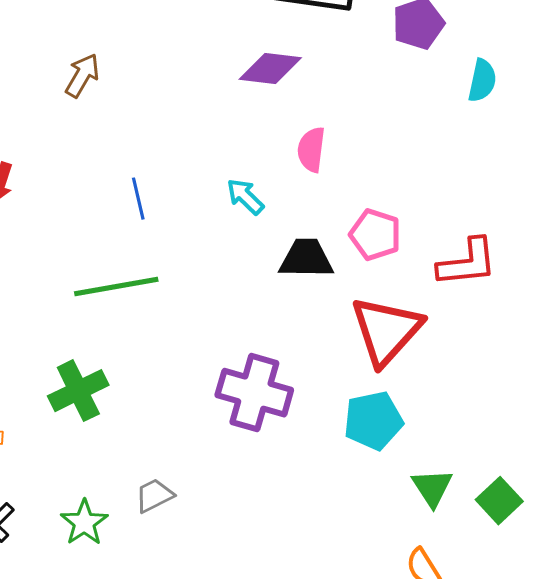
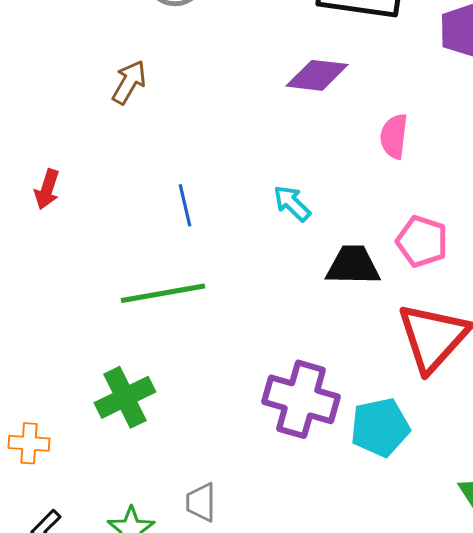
pink semicircle: (311, 150) -> (394, 136), moved
cyan pentagon: (373, 421) -> (380, 427), moved
gray trapezoid: (154, 496) -> (201, 502), turned -63

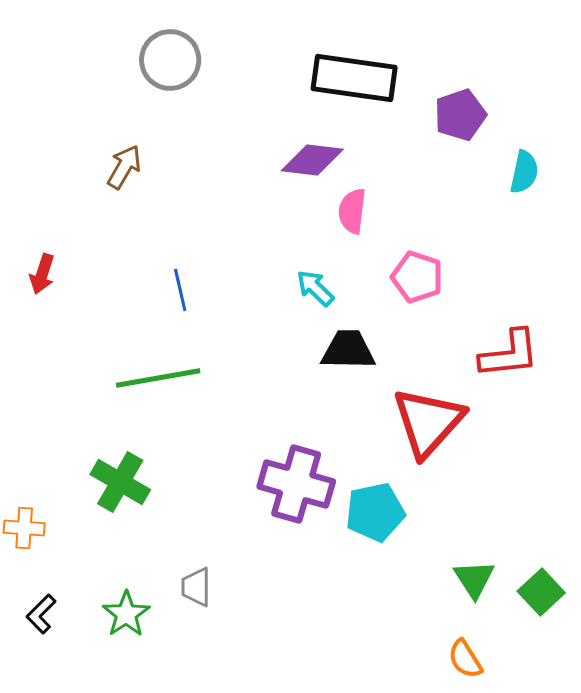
pink semicircle: (394, 136) -> (352, 211), moved
cyan arrow: (292, 203) -> (315, 288), moved
pink pentagon: (422, 241) -> (417, 277), moved
green cross: (125, 397) -> (120, 482), turned -34

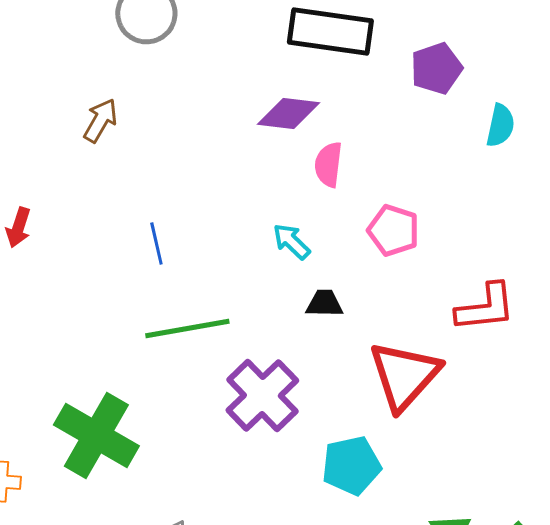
black trapezoid: (348, 350) -> (324, 303), size x0.7
green line: (158, 378) -> (187, 328), moved
green cross: (120, 482) -> (96, 435), size x1.4
purple cross: (296, 484) -> (262, 395), moved, turned 30

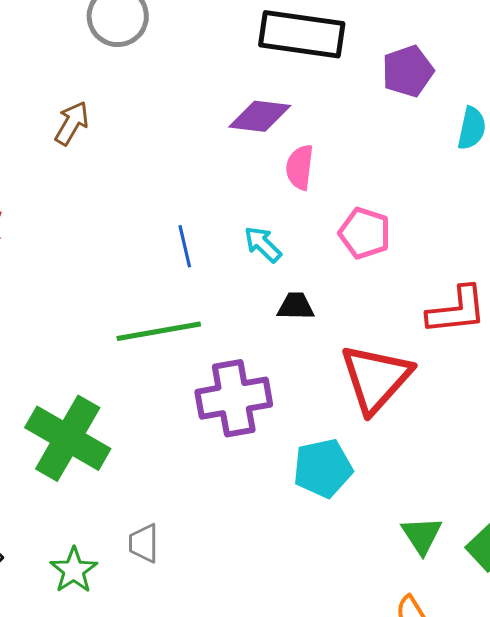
blue line: (156, 243) -> (185, 246), moved
purple cross: (262, 395) -> (234, 398), turned 34

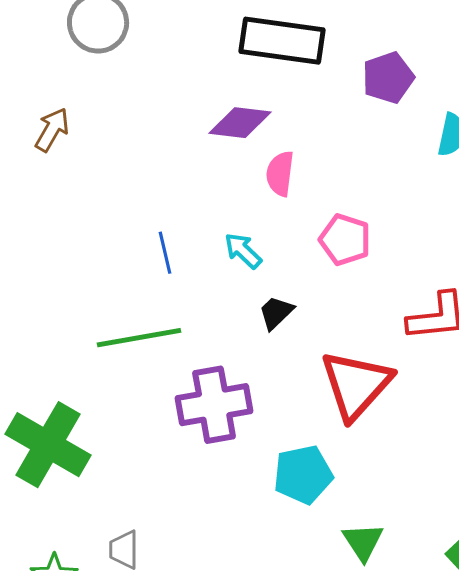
black trapezoid: (296, 306) -> (276, 313), turned -45
green triangle: (422, 535) -> (363, 542), moved

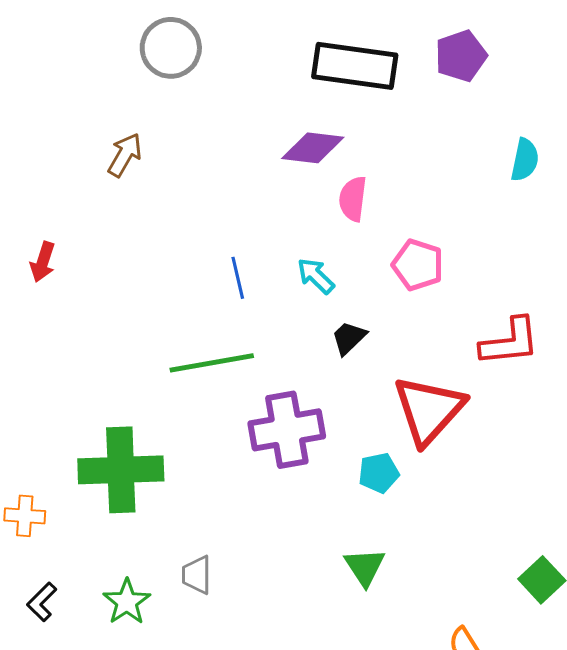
purple pentagon: (388, 78) -> (461, 56), moved
green cross: (48, 445) -> (121, 470), turned -32
cyan pentagon: (303, 475) -> (379, 473), moved, size x0.7
green triangle: (363, 542) -> (365, 567), moved

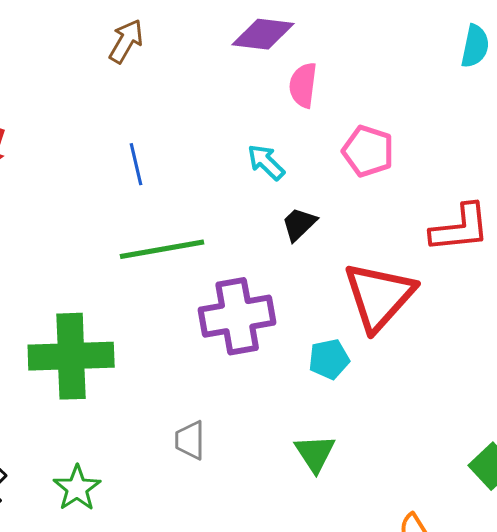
brown arrow: (125, 155) -> (126, 41), moved
blue line: (238, 278) -> (136, 164), moved
gray trapezoid: (197, 575) -> (190, 440), moved

